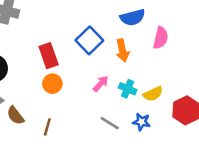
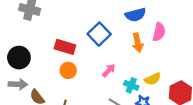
orange arrow: (122, 51) -> (138, 43), moved
red rectangle: (49, 56) -> (65, 47), turned -54
cyan cross: (128, 89) -> (131, 85), moved

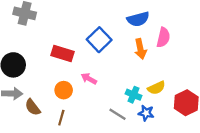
orange circle: (68, 70) -> (64, 90), moved
pink arrow: (109, 70) -> (89, 79), moved, turned -104

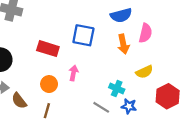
blue square: (99, 40) -> (83, 35), turned -35
pink arrow: (89, 79) -> (73, 73), turned 72
yellow semicircle: (156, 88) -> (144, 72), moved

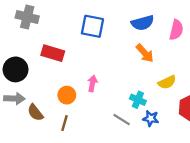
pink semicircle: (146, 33) -> (176, 30), moved
blue square: (83, 35) -> (92, 26), moved
orange arrow: (123, 44) -> (145, 53), turned -30
red rectangle: (48, 49) -> (53, 53), moved

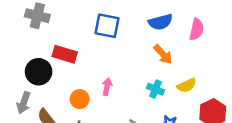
black circle: (16, 69) -> (39, 72), moved
gray arrow: (14, 99) -> (24, 103), turned 108
cyan cross: (138, 100) -> (156, 89), moved

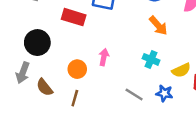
red rectangle: (65, 54) -> (74, 17), moved
yellow semicircle: (187, 85) -> (181, 70), moved

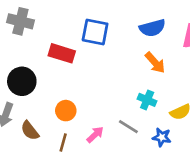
pink arrow: (104, 57) -> (95, 135), moved, turned 35
gray line: (134, 95) -> (128, 127), moved

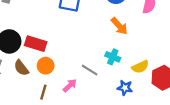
red rectangle: (62, 53) -> (36, 44), moved
gray line: (128, 127) -> (90, 70), moved
brown semicircle: (30, 131) -> (21, 68), moved

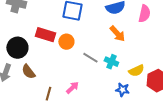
red rectangle: (36, 44) -> (45, 35), moved
orange circle: (46, 66) -> (66, 42), moved
gray line: (90, 70) -> (90, 58), moved

